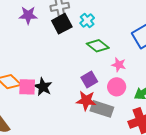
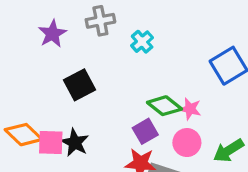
purple star: (28, 15) -> (52, 34), turned -30
black square: (62, 24) -> (80, 85), moved
green diamond: (98, 46) -> (164, 106), moved

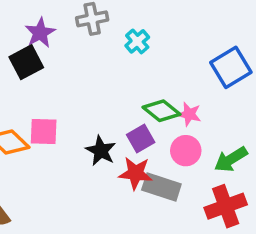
black square: (80, 85) -> (26, 62), moved
pink square: (51, 143) -> (44, 132), moved
black star: (75, 143) -> (101, 151), moved

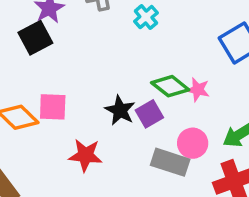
black star: (101, 151) -> (120, 110), moved
pink circle: (186, 151) -> (193, 143), moved
red star: (135, 173) -> (85, 155), moved

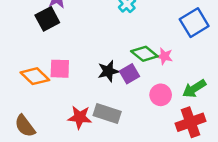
black star: (120, 110) -> (108, 71), turned 30
red star: (85, 155) -> (80, 117), moved
gray rectangle: (170, 162) -> (107, 114), moved

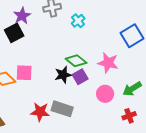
green diamond: (144, 54) -> (76, 61), moved
pink star: (164, 56) -> (108, 63), size x1.5
red cross: (191, 122) -> (129, 116), size x0.6

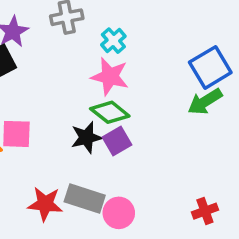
pink star: (108, 63) -> (110, 76), moved
green arrow: (132, 89) -> (205, 102), moved
pink circle: (105, 94) -> (119, 213), moved

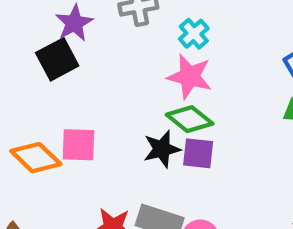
purple square: (117, 141) -> (198, 153), turned 36

